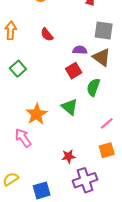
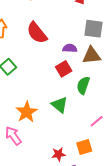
red semicircle: (47, 35) -> (37, 33), size x1.6
brown triangle: (102, 57) -> (91, 55), turned -42
orange square: (107, 150) -> (84, 147), moved

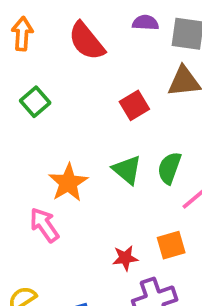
purple semicircle: (70, 48) -> (145, 23), moved
green semicircle: (83, 85) -> (169, 168), moved

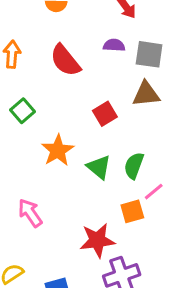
orange star: (68, 183) -> (58, 150), moved
orange square: (171, 245) -> (132, 211), moved
red star: (125, 258) -> (97, 240), size x1.6

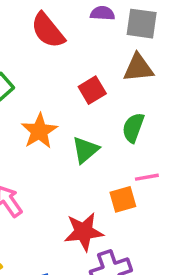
green semicircle: (134, 166) -> (133, 128), moved
green triangle: (99, 167) -> (85, 150), turned 40
pink line: (154, 192) -> (147, 177), turned 30

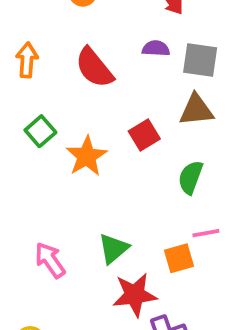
orange star: (39, 131) -> (87, 156), moved
green triangle: (85, 150) -> (114, 249), moved

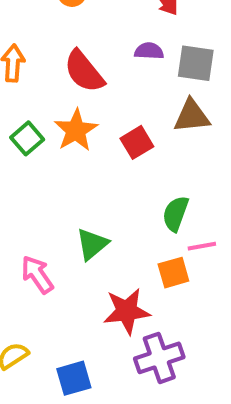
orange star: (87, 156) -> (76, 130), moved
green semicircle: (190, 177) -> (175, 214), moved
green triangle: (114, 249) -> (92, 244), moved

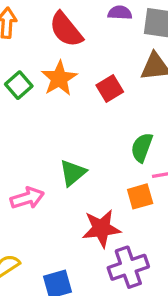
pink arrow: (37, 275) -> (27, 198), turned 108

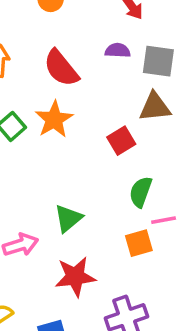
red square: (110, 89) -> (121, 141), moved
red star: (101, 228) -> (75, 277), moved

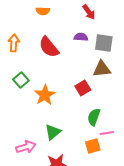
orange star: (54, 119) -> (45, 95), moved

